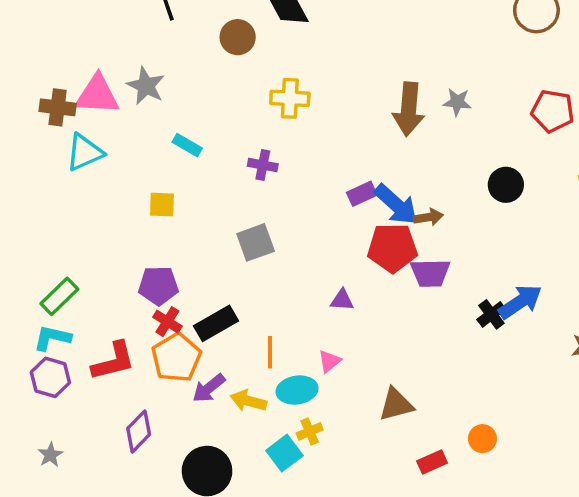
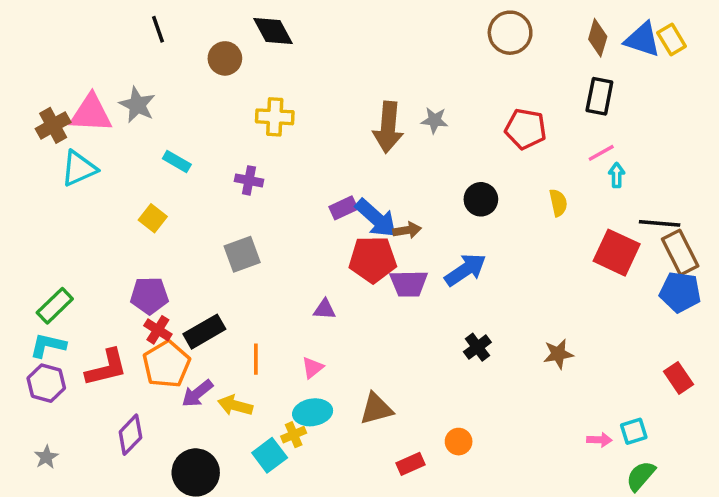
brown cross: (58, 107) -> (53, 125), turned -36
yellow square: (162, 205) -> (153, 218), turned 36
blue arrow: (520, 302) -> (465, 270), moved
black cross: (491, 314) -> (477, 347), moved
cyan ellipse: (297, 390) -> (313, 412), moved

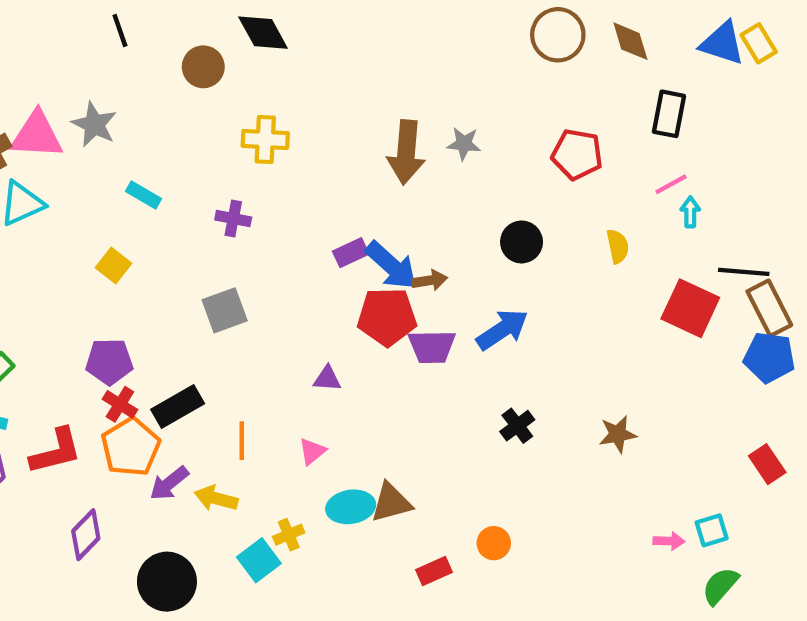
brown diamond: (598, 38) -> (630, 41), moved, turned -33
cyan ellipse: (313, 412) -> (351, 507), moved

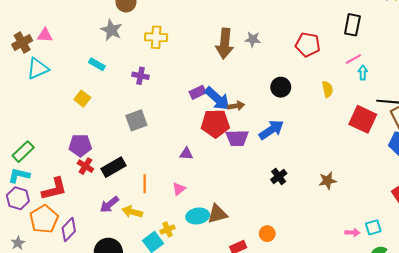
gray star: (94, 124) -> (111, 30), moved
pink triangle: (37, 135) -> (45, 35), size x0.6
orange pentagon: (131, 447) -> (44, 219), moved

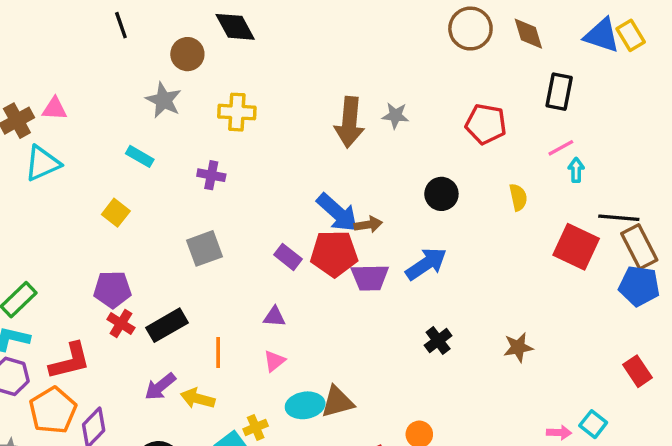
purple rectangle: (198, 92) -> (288, 257), moved, turned 63
purple triangle: (186, 154) -> (274, 317), moved
cyan square: (373, 227) -> (593, 424), turned -35

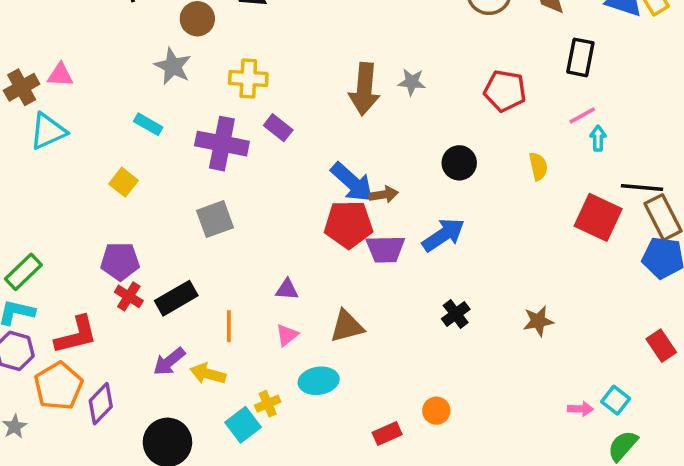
purple cross: (211, 175) -> (222, 144), size x1.8
purple rectangle: (288, 257) -> (278, 128), moved
brown triangle: (337, 402) -> (347, 326), moved

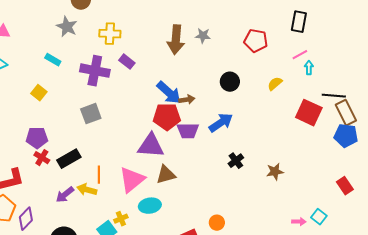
yellow semicircle: (538, 166) -> (275, 84), turned -119
purple triangle: (287, 289) -> (151, 146), moved, size x2.0
black cross: (456, 314) -> (236, 161), moved
pink triangle: (287, 335) -> (132, 180), size x2.0
yellow arrow: (208, 374) -> (87, 190), moved

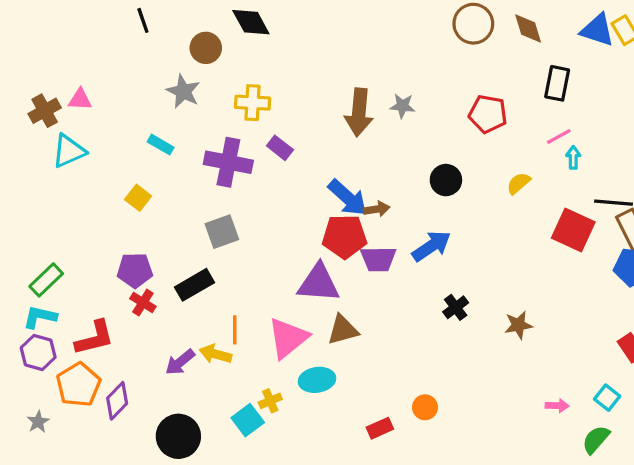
black rectangle: (69, 159) -> (195, 285), moved
cyan square: (319, 217) -> (607, 398), moved

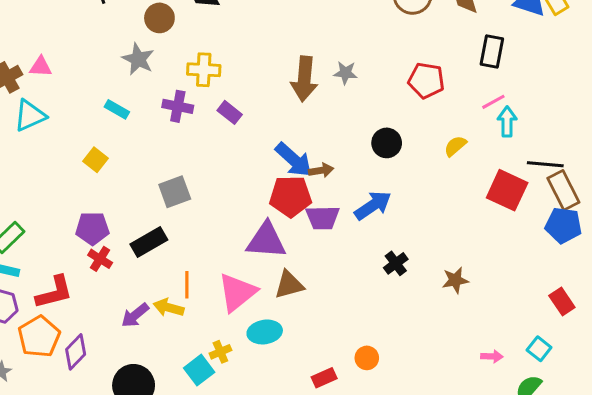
cyan arrow: (573, 157) -> (507, 122), size x1.4
purple cross: (228, 162) -> (178, 106), moved, size x0.7

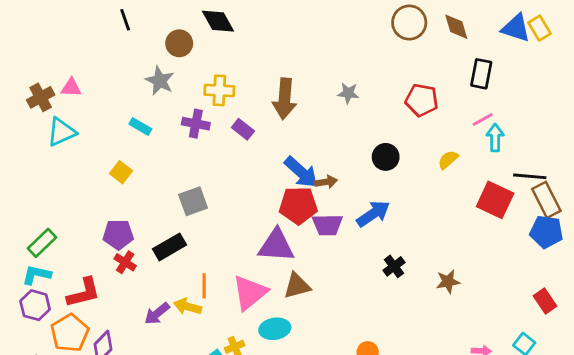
brown arrow: (304, 79) -> (284, 99), moved

